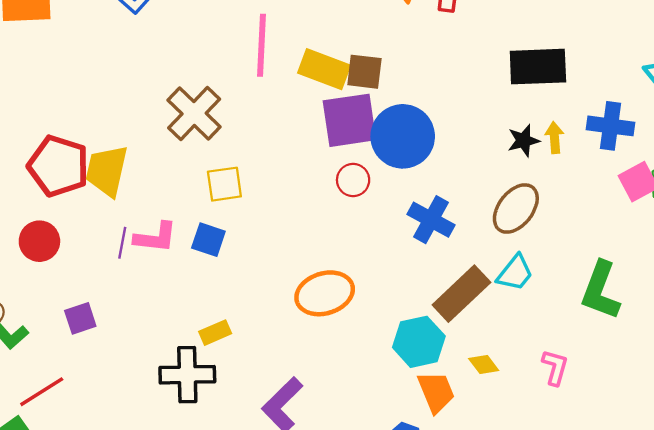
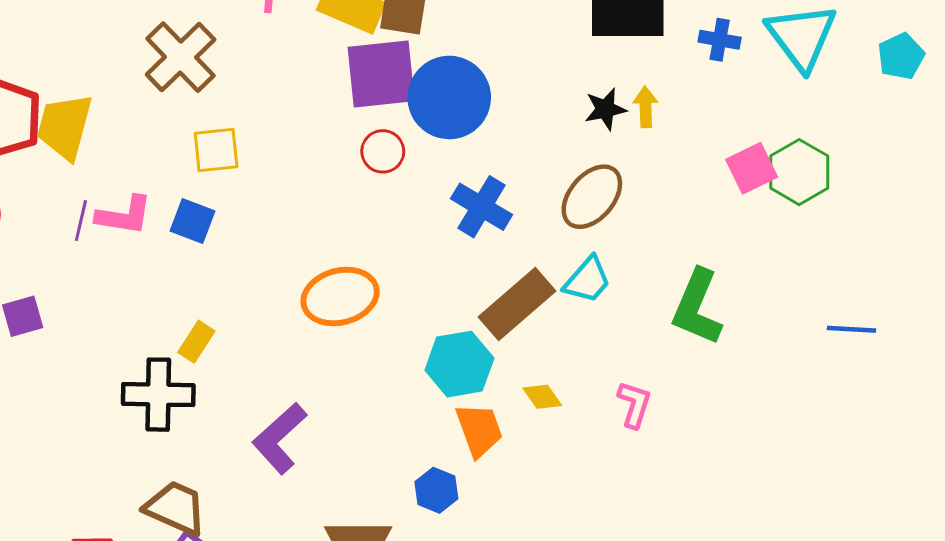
blue cross: (611, 126) -> (720, 40), moved, size x0.7
yellow rectangle: (215, 333) -> (196, 342), turned -36

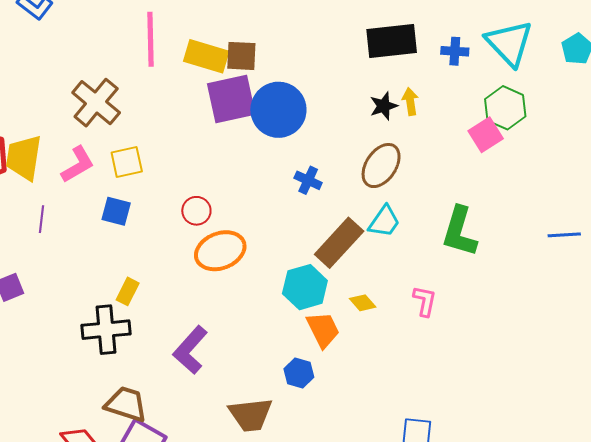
red circle: (383, 151) -> (196, 211), moved
green hexagon: (799, 172) -> (505, 108), moved
blue cross: (482, 207) -> (308, 180), size x0.7
pink L-shape: (124, 215) -> (78, 165), moved, turned -33

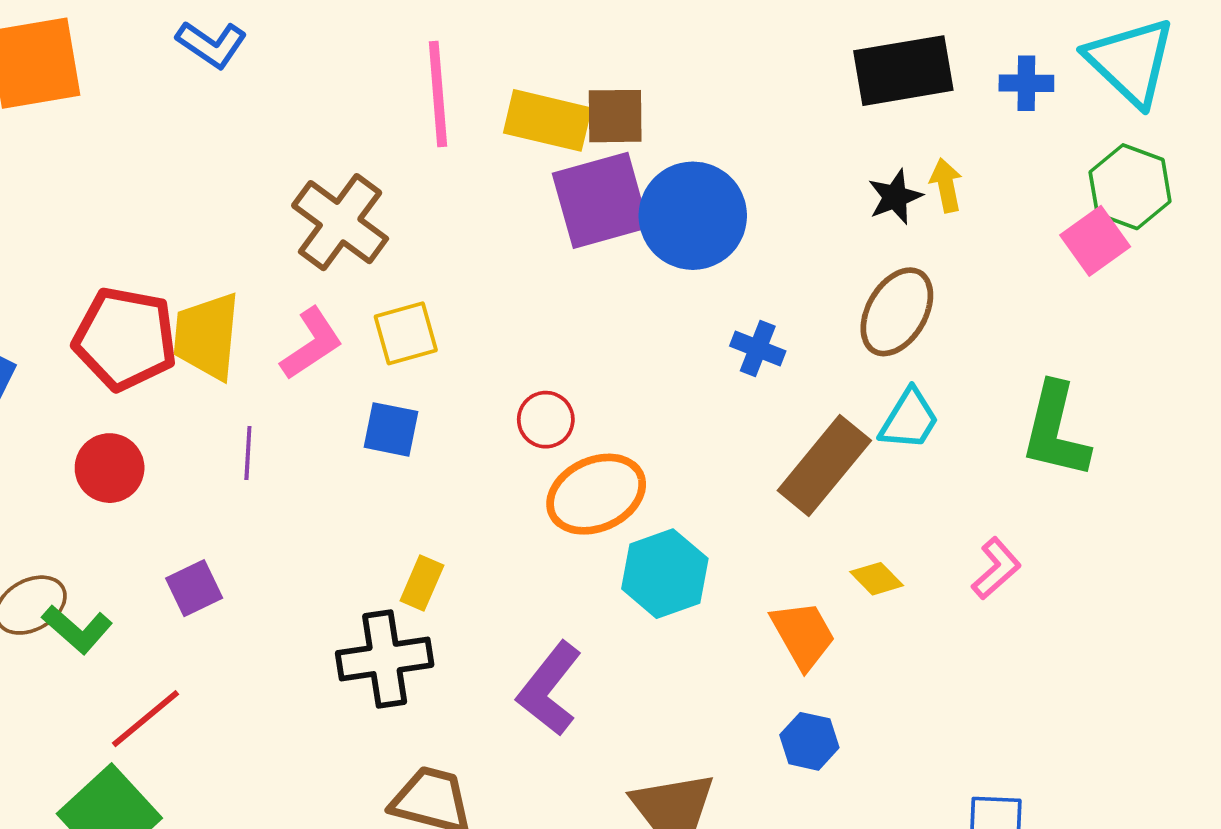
cyan hexagon: (305, 287) -> (665, 574), moved
pink L-shape: (425, 301) -> (996, 568), turned 40
blue hexagon: (299, 373) -> (809, 741), moved

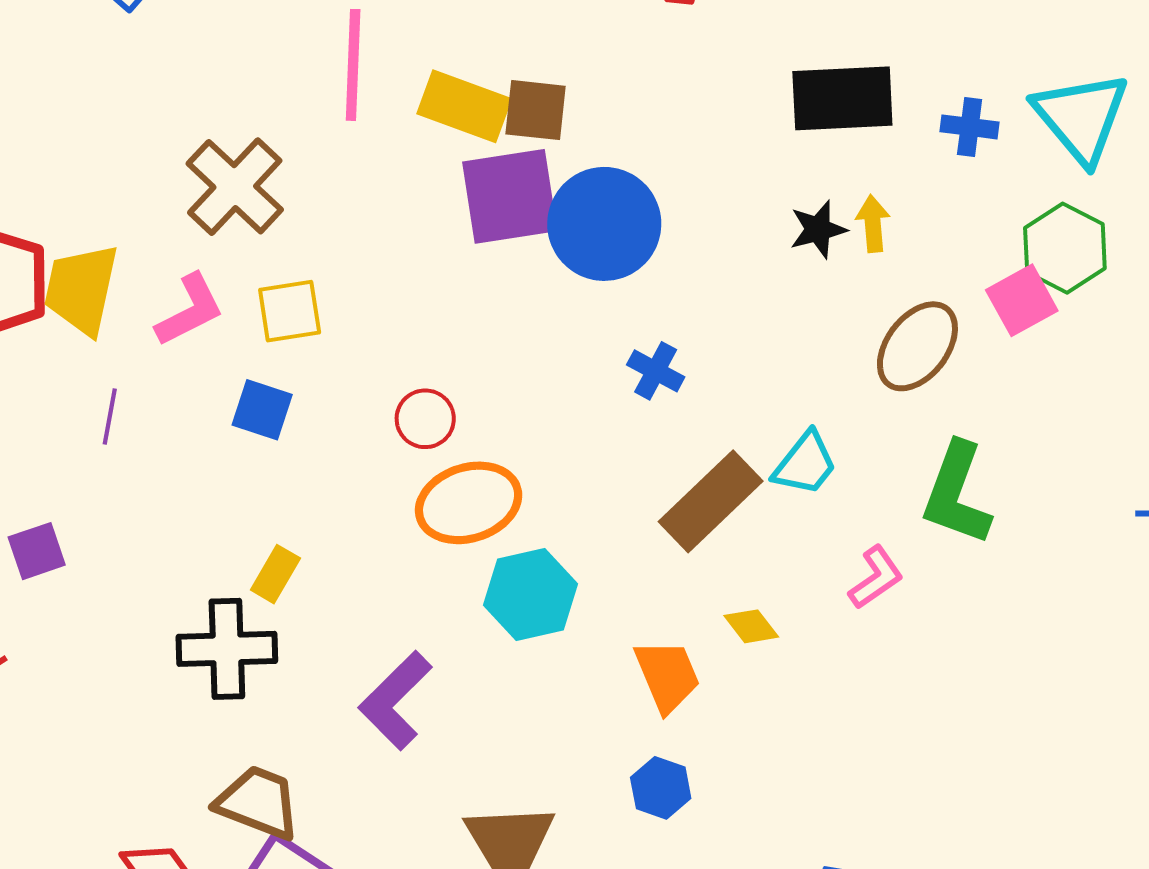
brown ellipse: (897, 312) -> (917, 346), moved
pink L-shape: (996, 568) -> (876, 578), moved

